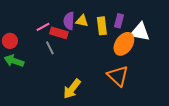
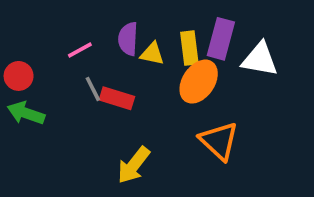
yellow triangle: (82, 21) -> (152, 54), moved
purple rectangle: (119, 21) -> (221, 39), size x1.5
red rectangle: (59, 33) -> (117, 98), moved
orange ellipse: (124, 44) -> (199, 82), moved

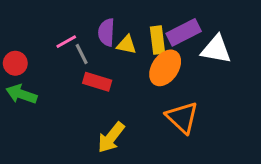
purple rectangle: (221, 39) -> (184, 32), turned 48
gray line: (93, 89) -> (82, 54), moved

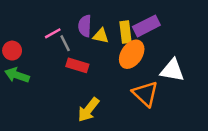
white triangle: (216, 49) -> (172, 70), moved

